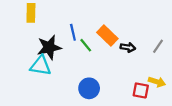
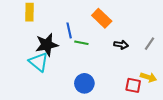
orange rectangle: (107, 36) -> (102, 18), moved
green line: (86, 45) -> (81, 43), turned -40
cyan triangle: (41, 66) -> (39, 62), turned 30

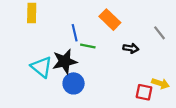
gray line: (150, 44) -> (159, 33), moved, turned -72
black star: (47, 45) -> (65, 61), moved
blue circle: (84, 83) -> (74, 83), moved

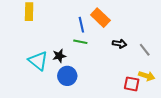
blue line: (75, 33) -> (81, 25), moved
gray line: (159, 33) -> (145, 50), moved
black star: (65, 61) -> (59, 56), size x0.6

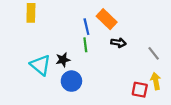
green line: (80, 42) -> (85, 45), turned 72
black arrow: (120, 44) -> (118, 43), moved
yellow arrow: (147, 76) -> (156, 81), turned -119

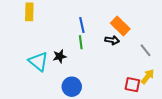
orange rectangle: (107, 19) -> (120, 26), moved
blue circle: (71, 81) -> (72, 87), moved
yellow arrow: (156, 81) -> (148, 77), turned 49

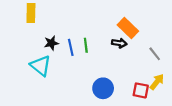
blue line: (82, 25) -> (71, 47), moved
black star: (60, 56) -> (51, 43), moved
blue circle: (72, 87) -> (103, 88), moved

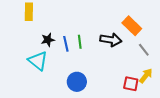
orange rectangle: (128, 28) -> (132, 26), moved
black arrow: (119, 43) -> (111, 40), size x1.5
blue circle: (103, 88) -> (77, 82), moved

